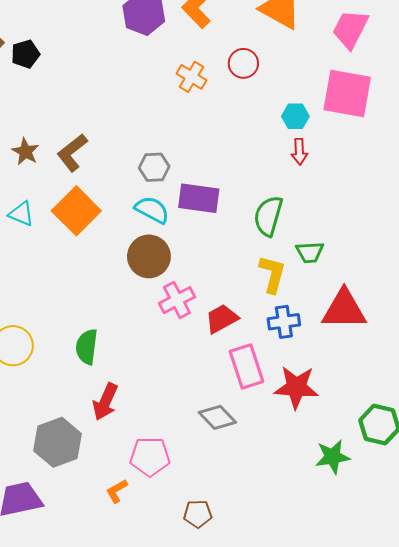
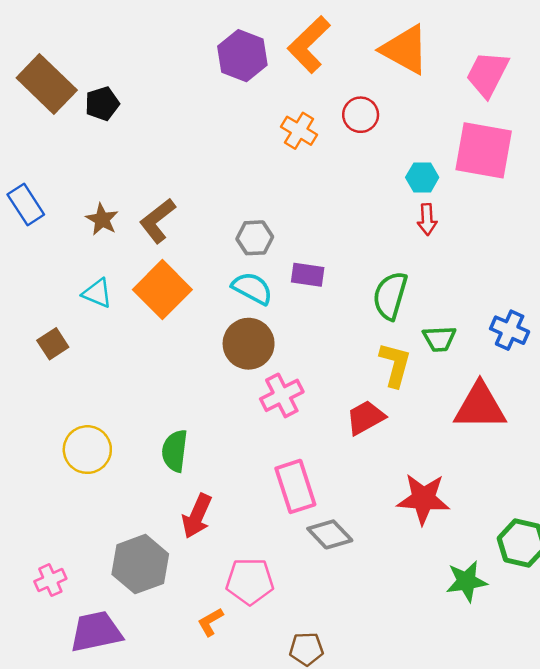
purple rectangle: (199, 198) -> (308, 275), size x0.7
red trapezoid: (222, 319) -> (366, 418), moved
blue cross: (284, 322) -> (510, 330), moved, turned 32
pink rectangle: (247, 366) -> (295, 486), moved

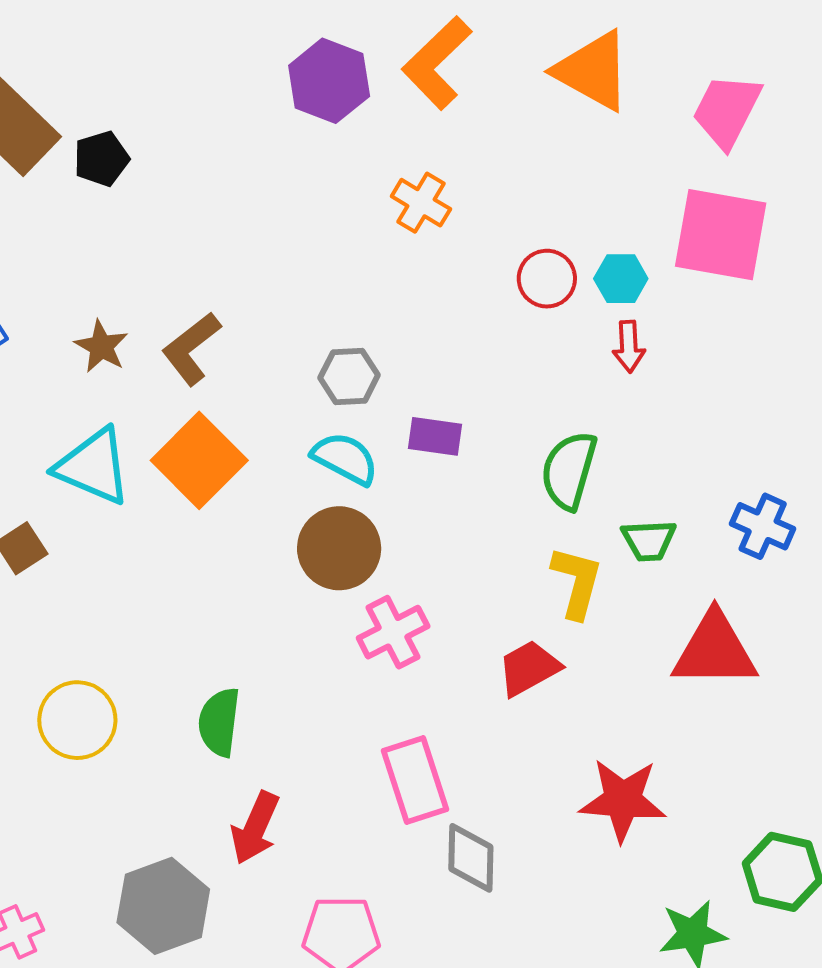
red circle: (361, 115) -> (547, 279), moved
cyan triangle: (97, 293) -> (93, 466), size x1.6
gray diamond: (330, 534) -> (471, 858), turned 45

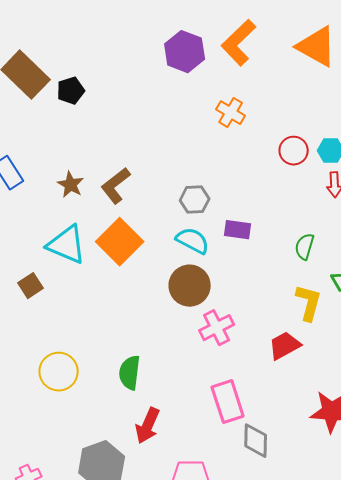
green semicircle: (569, 470) -> (305, 247), size x0.7

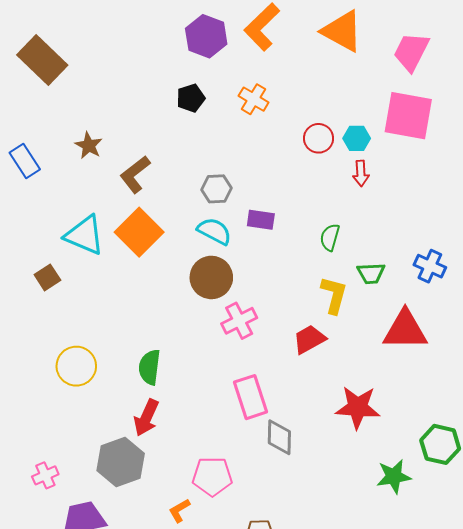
black pentagon: (71, 91) -> (191, 98), moved
brown star: (71, 185) -> (89, 146), moved
red arrow: (148, 426) -> (146, 418), moved

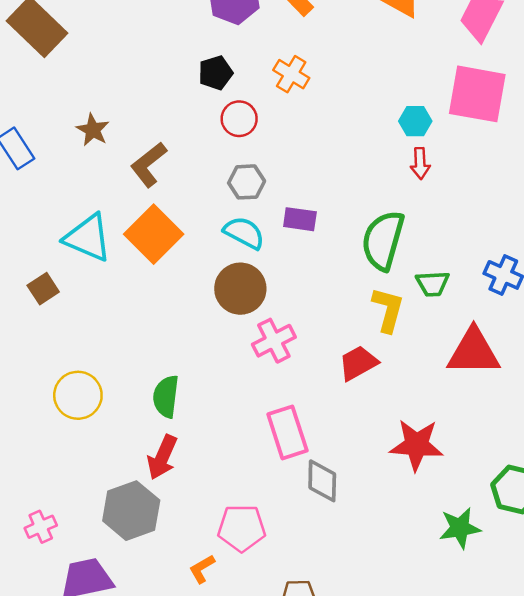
red circle: (319, 138) -> (239, 119), moved
green semicircle: (330, 237) -> (383, 240), size x1.8

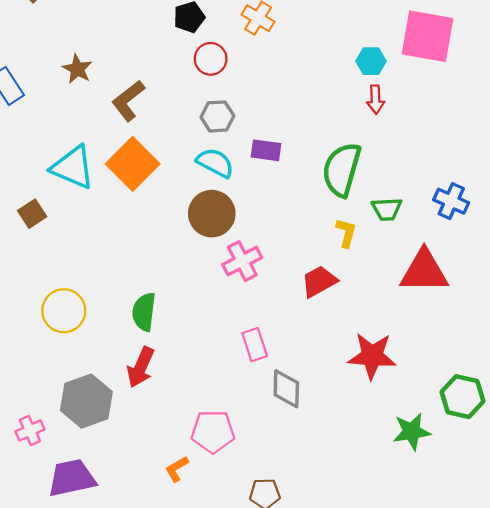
yellow L-shape: (388, 310) -> (346, 233), size x0.7
pink rectangle: (287, 432) -> (255, 345), size x0.7
gray hexagon: (131, 511) -> (86, 401), moved

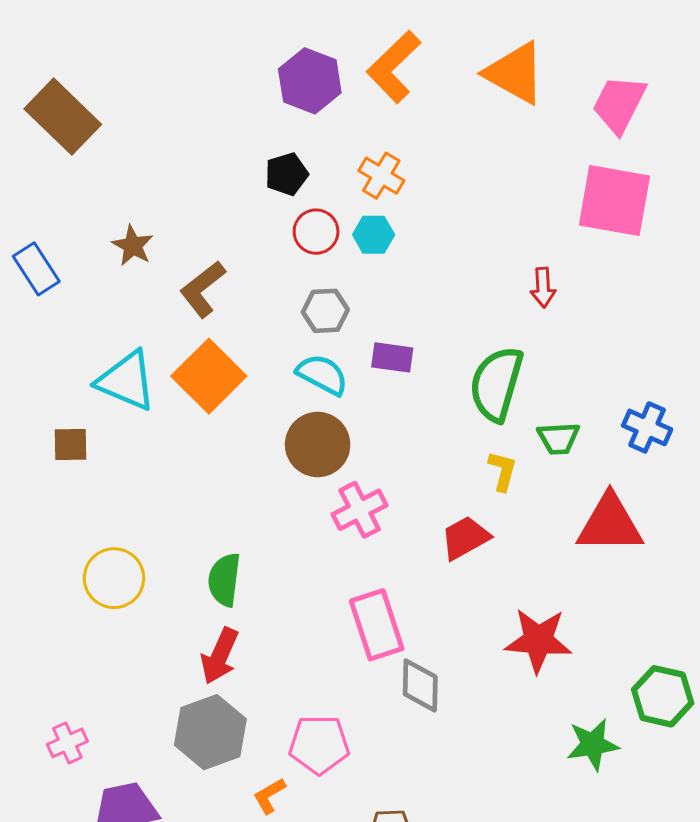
cyan hexagon: (371, 61) -> (374, 235), moved
brown square: (32, 214) -> (70, 445), turned 32
pink rectangle: (255, 345) -> (377, 625), size x1.5
gray hexagon: (86, 401) -> (210, 732), moved

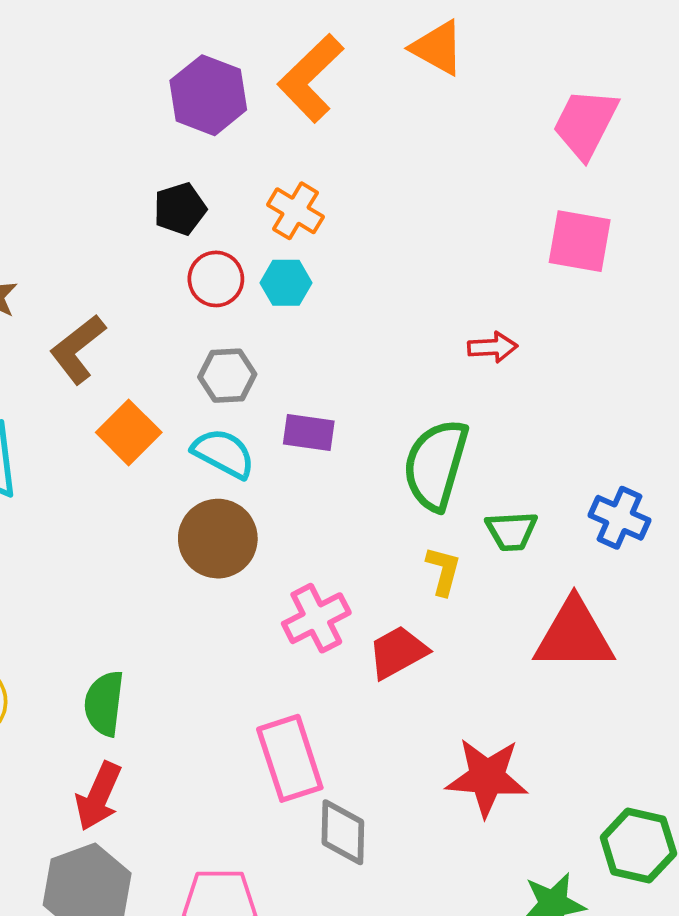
orange triangle: (515, 73) -> (438, 48), moved, size x0.7
pink square: (614, 200) -> (580, 241), size x0.7
red arrow: (543, 288) -> (493, 347), turned -90
orange square: (209, 376) -> (129, 432), moved, size x0.7
pink cross: (360, 510) -> (316, 618), moved

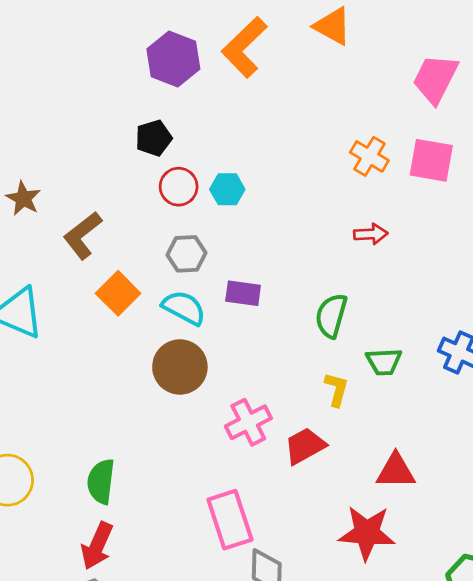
orange cross: (295, 211) -> (369, 156), moved
green semicircle: (436, 465) -> (331, 316), size x0.7
red triangle: (574, 635) -> (396, 471), moved, size x0.7

